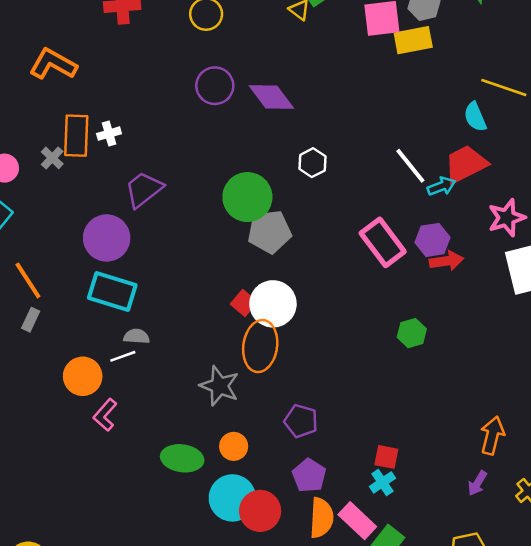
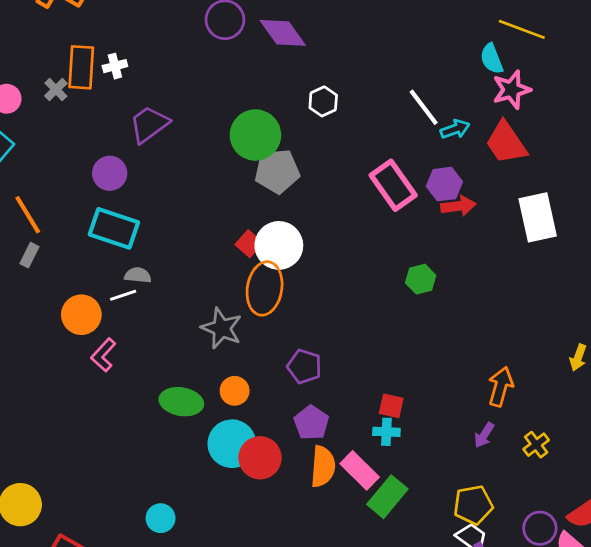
red trapezoid: (466, 164) -> (506, 143), moved, turned -99
pink star: (507, 218) -> (512, 90), moved
purple circle: (107, 238) -> (110, 173), size x0.7
cyan cross: (382, 482) -> (386, 432), turned 35

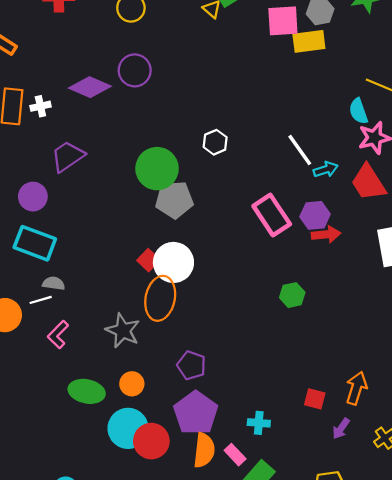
purple diamond: (283, 33) -> (90, 87), moved, turned -33
pink L-shape: (103, 355) -> (58, 334), moved
red square: (391, 406) -> (315, 399), moved
purple pentagon: (311, 423) -> (196, 413), size x1.5
pink rectangle: (360, 470) -> (235, 455), size x0.7

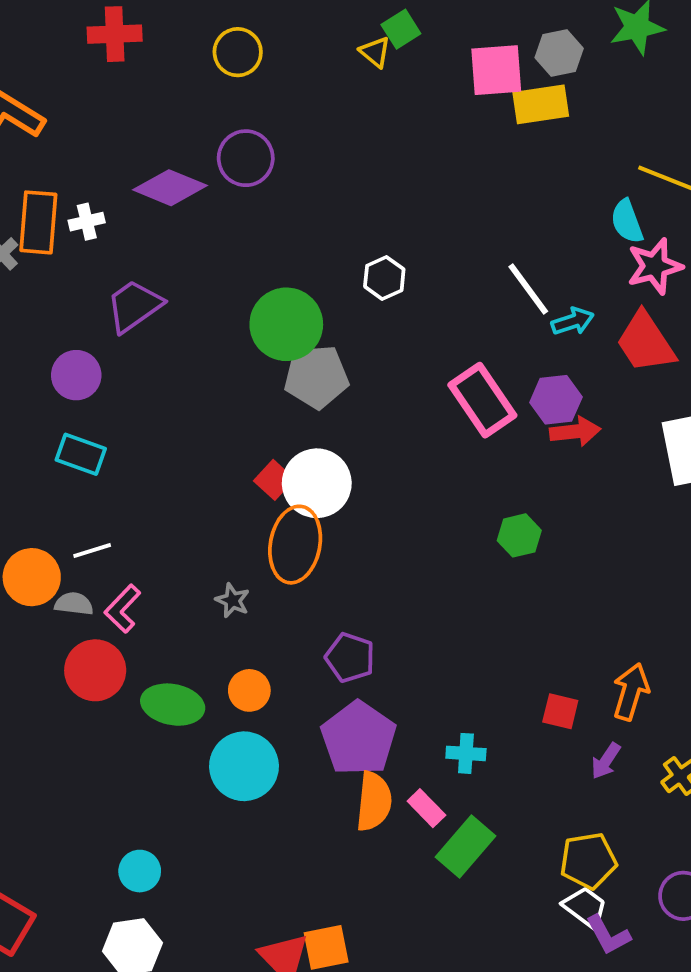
cyan rectangle: (35, 243) -> (81, 454), size x0.7
gray semicircle: (54, 283) -> (74, 604), moved
gray star: (123, 331) -> (232, 600), size x0.6
red circle: (151, 441) -> (95, 670), moved

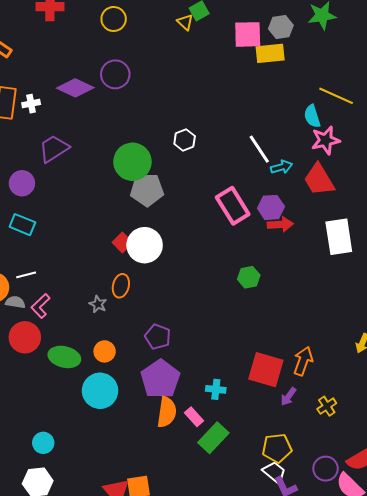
orange ellipse: (295, 545) -> (121, 286), moved, size x0.6
red square: (560, 711) -> (266, 370), size x1.8

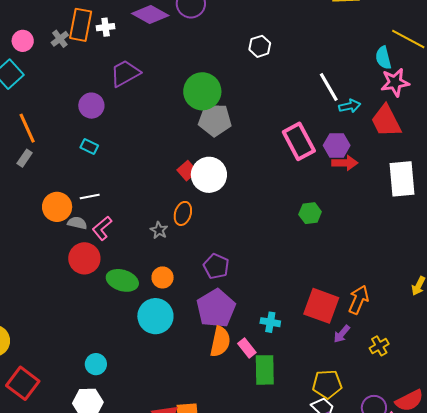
white hexagon: (185, 140) -> (260, 46), moved
cyan rectangle: (22, 225) -> (89, 146), size x0.7
green rectangle: (213, 438) -> (265, 370), turned -48

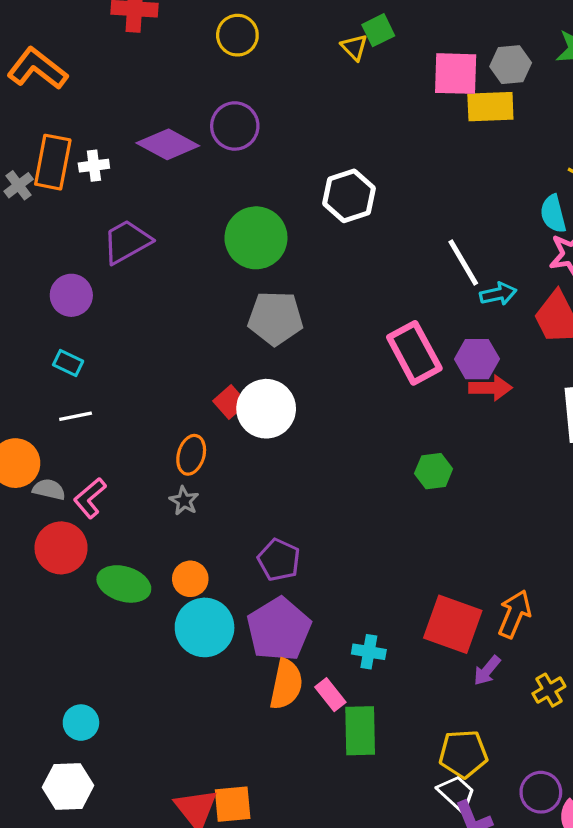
white hexagon: (260, 46) -> (349, 196), size x1.4
green circle: (202, 91) -> (256, 238), moved
white line: (90, 197) -> (76, 416), moved
orange ellipse: (183, 213) -> (191, 455), moved
cyan circle: (155, 316) -> (205, 627), moved

